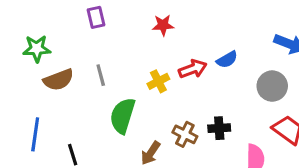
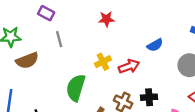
purple rectangle: (96, 17) -> (46, 13), moved, turned -49
red arrow: (193, 69) -> (129, 66), moved
gray line: (101, 75) -> (59, 39), moved

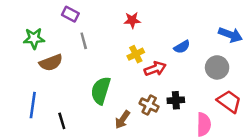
yellow cross: (103, 62) -> (136, 54), moved

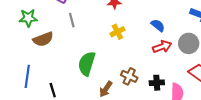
blue semicircle: (182, 47) -> (158, 25), turned -112
red arrow: (155, 69) -> (162, 47), moved
black cross: (176, 100) -> (157, 83), moved

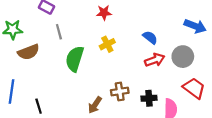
green semicircle: (87, 64) -> (75, 59), moved
brown cross: (129, 76) -> (120, 91), turned -35

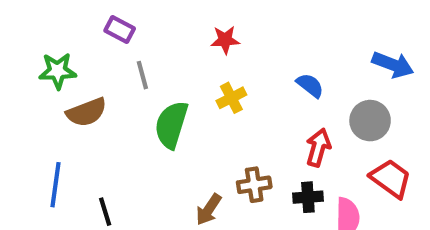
red arrow: (155, 60) -> (318, 147), moved, turned -54

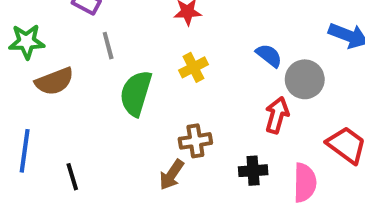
gray circle: (370, 121) -> (305, 79), moved
brown cross: (254, 185) -> (195, 141), moved
black cross: (308, 197) -> (253, 171), moved

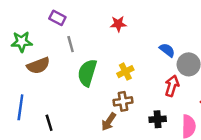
yellow cross: (193, 67) -> (125, 72), moved

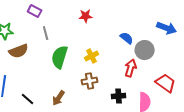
brown arrow: (109, 122) -> (59, 98), moved
black line: (49, 123) -> (28, 99), turned -32

